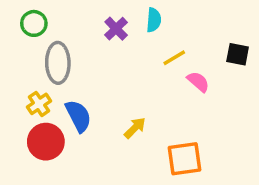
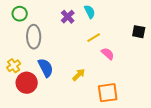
cyan semicircle: (154, 20) -> (90, 12), turned -32
yellow line: (174, 58) -> (94, 38), moved
pink semicircle: (198, 82) -> (108, 54), moved
yellow cross: (39, 104) -> (14, 66), moved

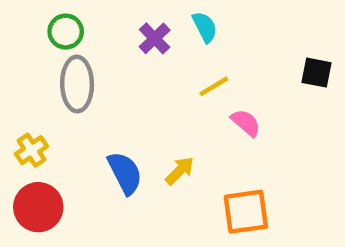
green circle: (20, 14) -> (66, 32), moved
blue semicircle: (46, 68) -> (125, 173), moved
red circle: (27, 83) -> (38, 207), moved

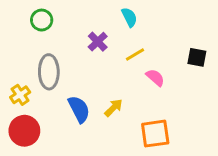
purple cross: (155, 38) -> (98, 42), moved
black square: (316, 73) -> (197, 57), moved
gray ellipse: (77, 84) -> (49, 72), moved

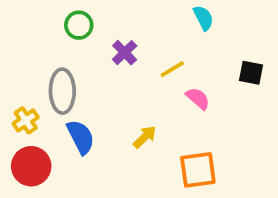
cyan semicircle: (129, 17) -> (203, 18), moved
green circle: (42, 20) -> (79, 25), moved
blue semicircle: (79, 109) -> (81, 137), moved

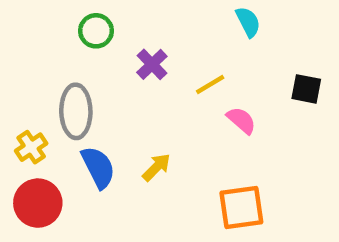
yellow arrow: (145, 137) -> (156, 167), moved

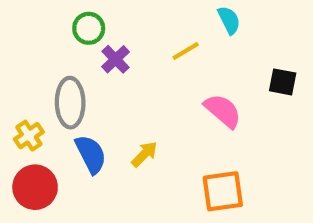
purple cross: (152, 64) -> (116, 59), moved
yellow line: (210, 84) -> (186, 51), moved
pink semicircle: (241, 120) -> (223, 111), size x1.4

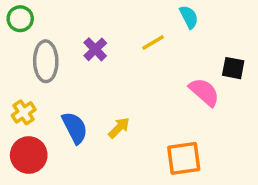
green circle: (89, 28) -> (20, 19), moved
gray ellipse: (70, 103) -> (46, 61), moved
pink semicircle: (223, 111) -> (204, 92), moved

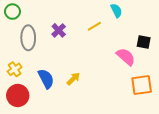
orange square: (184, 158) -> (142, 85), moved

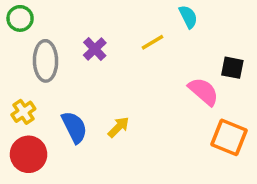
orange square: (142, 85) -> (229, 137), turned 30

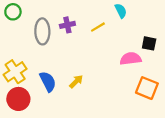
purple cross: (95, 49) -> (67, 25), moved, turned 32
gray ellipse: (46, 61) -> (42, 31), moved
pink semicircle: (203, 91) -> (131, 59), turned -48
yellow cross: (23, 112) -> (15, 72), size x1.5

